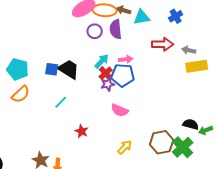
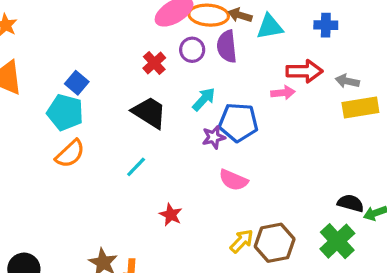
blue cross: (176, 16) -> (326, 25), turned 32
pink arrow: (126, 59) -> (283, 93), moved
blue square: (52, 69) -> (77, 83), moved, turned 32
red cross: (106, 73) -> (154, 63), moved
brown hexagon: (162, 142) -> (275, 243), moved

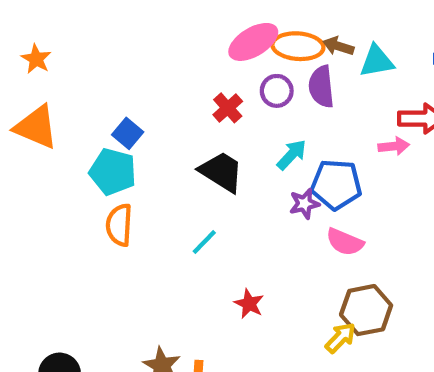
orange semicircle: (70, 154) -> (119, 225), turned 136
pink semicircle: (233, 180) -> (345, 242), moved
brown hexagon: (275, 243) -> (366, 310), moved

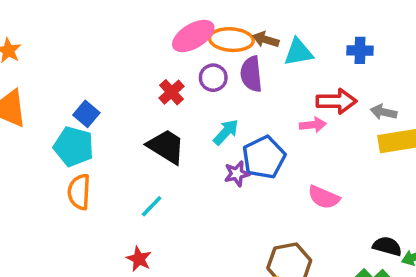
blue pentagon: (336, 185) -> (264, 157), turned -30
pink semicircle: (345, 242) -> (324, 197), moved
red star: (249, 304) -> (139, 259), moved

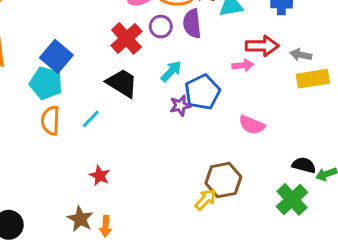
red cross: (172, 92) -> (126, 38), size x1.5
blue square: (86, 114) -> (56, 56), size x1.5
cyan line: (152, 206) -> (91, 119), moved

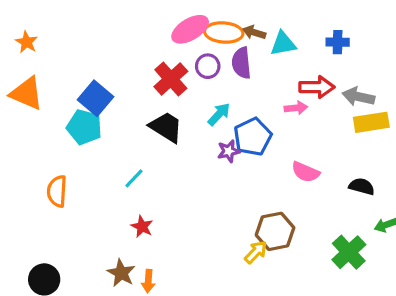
gray arrow: (301, 55) -> (358, 97), size x1.4
cyan line: (91, 119) -> (134, 178), moved
orange semicircle: (50, 120) -> (57, 191), moved
black semicircle: (304, 165) -> (362, 186), moved

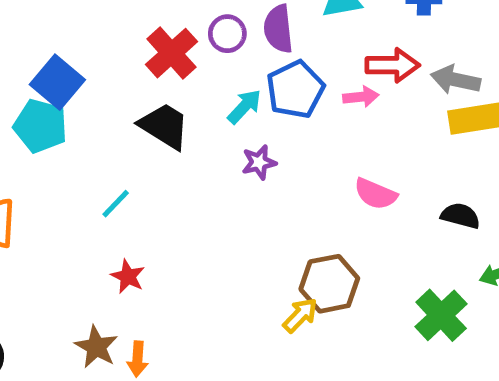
blue pentagon: (253, 137) -> (295, 89), moved

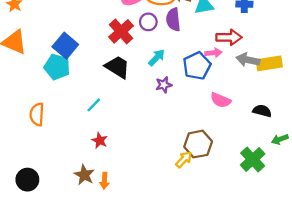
gray arrow: (456, 80) -> (248, 60), moved
blue pentagon: (295, 89) -> (197, 66), moved

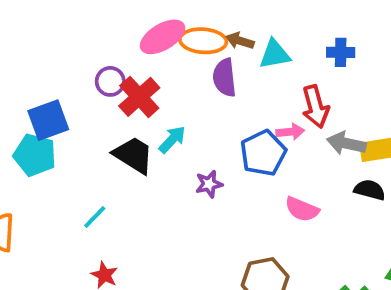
purple circle: (148, 22) -> (110, 81), moved
red arrow: (229, 37) -> (315, 107), turned 75
blue square: (65, 46) -> (48, 120), turned 30
cyan arrow: (157, 57) -> (172, 140), moved
black semicircle: (262, 111) -> (370, 190), moved

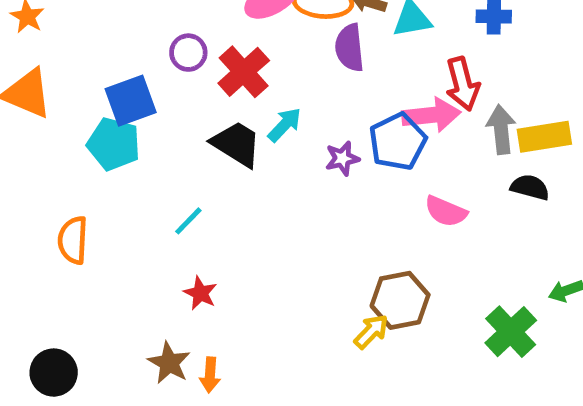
purple circle: (110, 81) -> (188, 53), moved
pink arrow: (290, 132) -> (431, 115), size x1.6
gray arrow: (346, 143) -> (501, 130), turned 72
purple star: (209, 184) -> (342, 158), moved

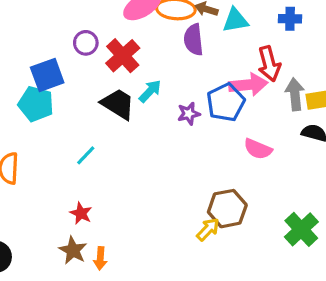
red star: (200, 293) -> (81, 213), moved

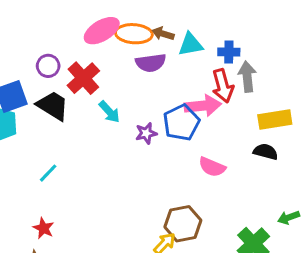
blue cross: (290, 19) -> (229, 52), moved
purple semicircle: (194, 40) -> (151, 63), turned -92
cyan arrow: (150, 91) -> (109, 112), turned 95
gray arrow: (295, 94) -> (247, 77), moved
black trapezoid: (118, 104) -> (53, 106), moved

